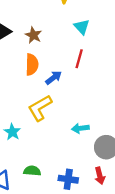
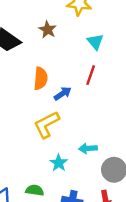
brown star: (33, 35) -> (48, 30), moved
cyan star: (12, 132) -> (59, 163), moved

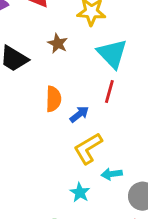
cyan triangle: (95, 42) -> (112, 54), size x1.6
yellow L-shape: (46, 125) -> (88, 148), moved

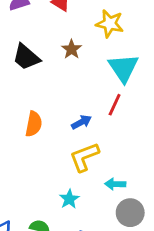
orange semicircle: (53, 99) -> (34, 124), moved
cyan arrow: (112, 174) -> (115, 184), moved

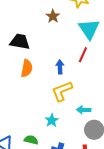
black trapezoid: (26, 57) -> (20, 42), moved, turned 150
blue arrow: (81, 122) -> (60, 67), turned -64

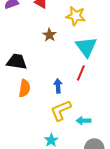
cyan arrow: (84, 110) -> (84, 121), moved

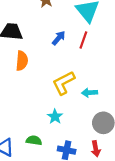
blue arrow: (58, 86) -> (59, 38), moved, turned 48

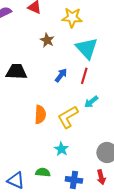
orange semicircle: (22, 61) -> (40, 114), moved
cyan arrow: (90, 93) -> (91, 102), moved, turned -32

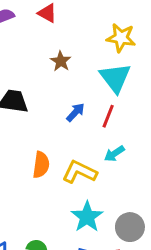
yellow star: (72, 18) -> (121, 38), moved
yellow L-shape: (68, 117) -> (80, 172), turned 50
cyan star: (61, 149) -> (87, 217), moved, size x1.5

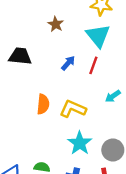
cyan arrow: (114, 154) -> (113, 96), moved

